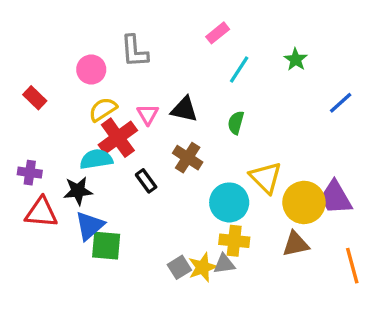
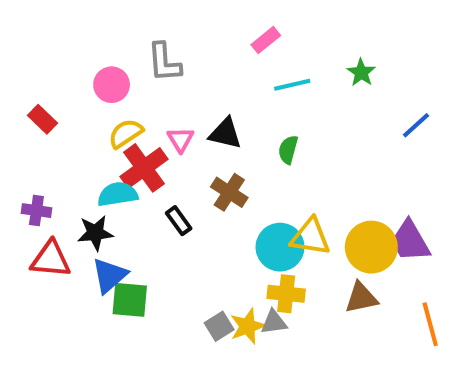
cyan line: (239, 70) -> (292, 85), turned 44
yellow triangle: (266, 178) -> (310, 237), moved, turned -36

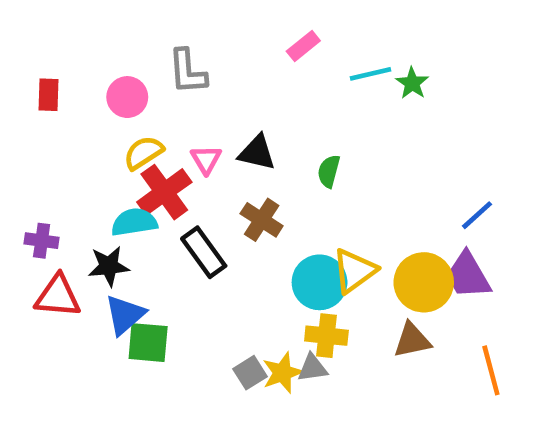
cyan line: (292, 85) -> (370, 74), moved
red rectangle: (43, 119) -> (49, 95), moved, turned 48
blue line: (416, 125) -> (477, 215), moved
black rectangle: (179, 221) -> (204, 252), size x1.5
yellow triangle: (310, 237) -> (354, 271), turned -45

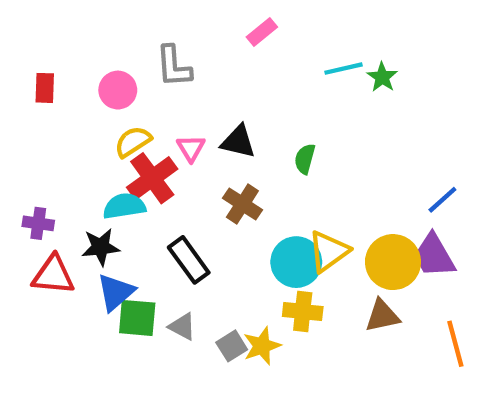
pink rectangle: (303, 46) -> (262, 32), moved
black rectangle: (204, 252) -> (189, 260), moved
gray triangle: (313, 368) -> (182, 327), moved, turned 36

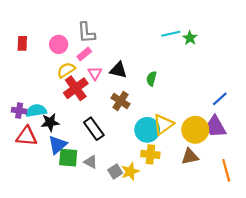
pink rectangle: (262, 32) -> (84, 54), moved
cyan semicircle: (124, 206) -> (36, 111), moved

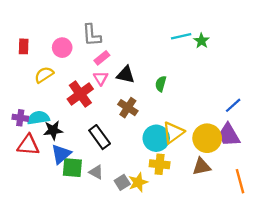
pink rectangle: (84, 54) -> (102, 58), moved
yellow semicircle: (66, 70) -> (44, 75), moved

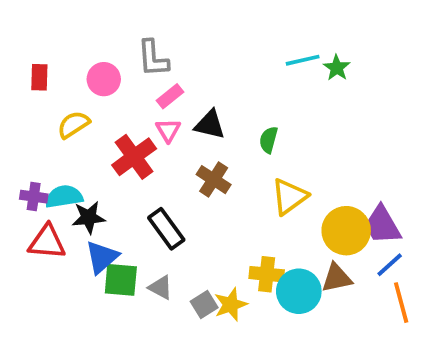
blue line: (233, 105) -> (390, 265), moved
yellow triangle: (173, 133) -> (289, 197), moved
cyan circle: (156, 138) -> (299, 291), moved

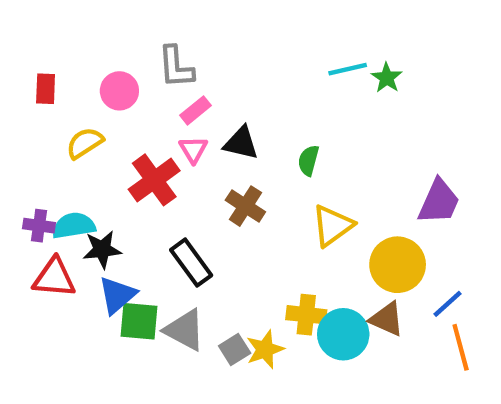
purple trapezoid: (382, 225) -> (439, 202), moved, turned -126
brown triangle: (337, 278) -> (387, 319), turned 36
gray triangle: (161, 287) -> (185, 330), size x1.5

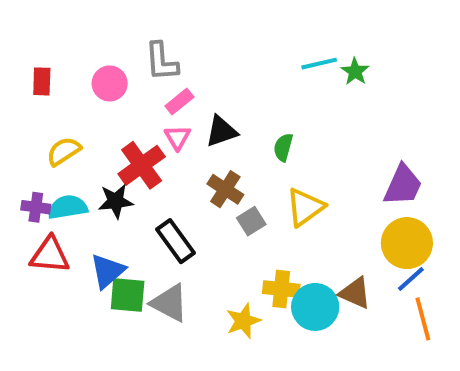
yellow semicircle: (85, 143) -> (64, 151), moved
black triangle: (241, 143) -> (221, 131), turned -32
black star: (102, 250) -> (116, 201), moved
yellow circle: (398, 265) -> (407, 243), moved
gray square: (235, 349) -> (251, 221), moved

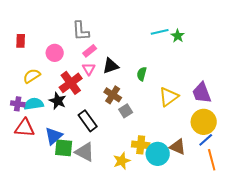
pink circle: (110, 83) -> (55, 53), moved
purple trapezoid: (403, 185) -> (202, 93), turned 135
black star: (116, 201) -> (58, 101), turned 30
yellow triangle: (305, 207) -> (169, 97), moved

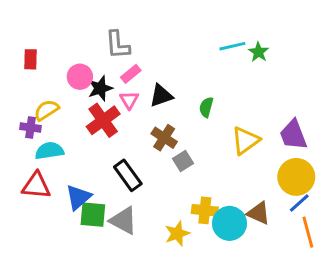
black star: (58, 101) -> (100, 88), moved, turned 30
purple cross: (18, 104) -> (31, 128), moved

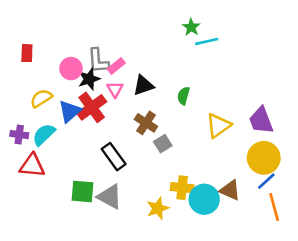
gray L-shape: (118, 45) -> (98, 61), moved
green star: (259, 52) -> (191, 27), moved
purple cross: (31, 128) -> (19, 135), moved
cyan semicircle: (49, 151) -> (44, 135), turned -35
blue triangle: (78, 197) -> (70, 111), moved

